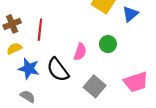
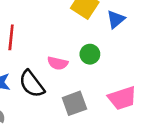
pink semicircle: (80, 52) -> (58, 63), turned 84
gray square: (95, 86) -> (74, 103), turned 30

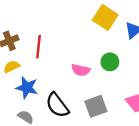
black semicircle: (32, 84) -> (57, 105), moved

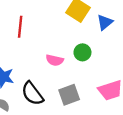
red line: (39, 47) -> (20, 27), moved

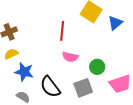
red line: (20, 27) -> (62, 31), moved
green circle: (82, 52) -> (97, 67), moved

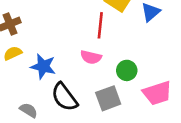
red line: (62, 31) -> (100, 25), moved
blue star: (24, 72) -> (43, 66), moved

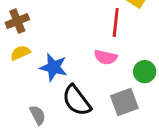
gray semicircle: (29, 110) -> (38, 115), turned 30

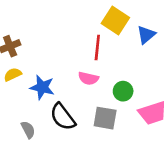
gray square: (124, 102) -> (105, 118), turned 30

